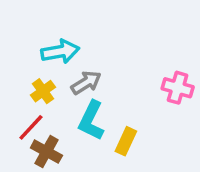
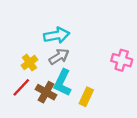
cyan arrow: (60, 51) -> (57, 35), moved
brown cross: (46, 152) -> (46, 92), moved

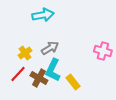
cyan arrow: (57, 35) -> (43, 15), moved
yellow rectangle: (86, 97) -> (73, 82), turned -63

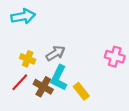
cyan arrow: (43, 15) -> (23, 16), moved
yellow cross: (25, 53) -> (28, 59), turned -32

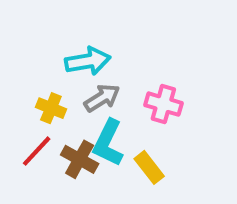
cyan arrow: (23, 16) -> (88, 61), moved
pink cross: (115, 57) -> (163, 104), moved

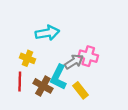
gray arrow: (102, 98) -> (74, 62), moved
red line: (37, 151) -> (20, 82), turned -42

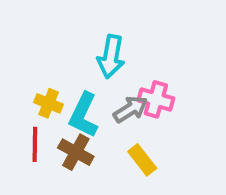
cyan arrow: (47, 33) -> (111, 57), moved, turned 110
cyan L-shape: (58, 77) -> (84, 115), moved

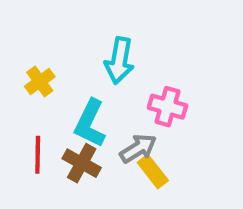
yellow cross: (49, 103) -> (40, 81), moved, turned 32
gray arrow: (130, 109) -> (138, 148), moved

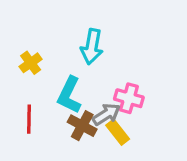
pink cross: (167, 107) -> (129, 98), moved
brown cross: (82, 163) -> (82, 126), moved

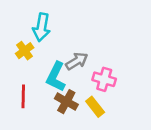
cyan arrow: (92, 47) -> (42, 27), moved
gray arrow: (106, 114) -> (77, 61), moved

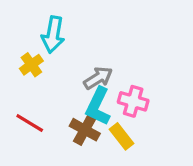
cyan L-shape: (56, 77) -> (98, 106), moved
red line: (23, 96) -> (30, 123), turned -60

